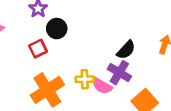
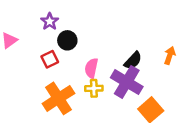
purple cross: (119, 73) -> (127, 82), size x1.4
pink semicircle: (102, 86) -> (91, 68), moved, turned 72

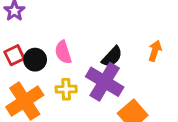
black circle: (67, 40) -> (35, 60), moved
pink semicircle: (91, 68) -> (63, 52), moved, turned -30

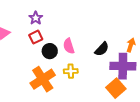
red square: (14, 55) -> (36, 37), moved
purple cross: (105, 82) -> (123, 66), moved, turned -30

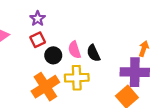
black semicircle: (102, 49) -> (93, 53), moved, turned 112
yellow cross: (71, 71) -> (77, 78), size x1.5

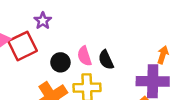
red square: (38, 40) -> (23, 46), moved, size x1.6

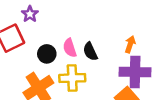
orange arrow: (163, 55) -> (130, 44), moved

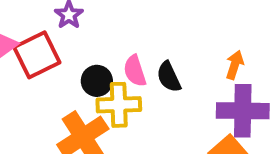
yellow cross: (72, 78) -> (119, 105), moved

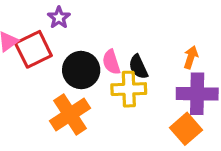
black circle: (97, 81) -> (81, 70), size x1.5
yellow cross: (119, 105) -> (129, 89), moved

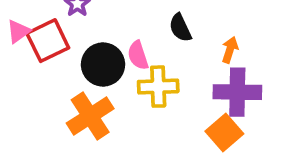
black semicircle: (138, 67) -> (180, 28), moved

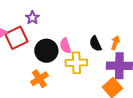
black semicircle: (180, 28) -> (95, 44), moved
orange cross: (90, 116) -> (39, 79), size x0.7

